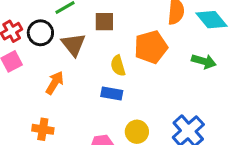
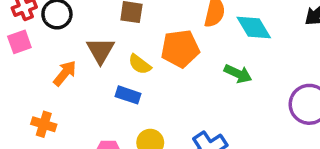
brown triangle: (73, 44) -> (100, 51), moved
yellow semicircle: (118, 66) -> (140, 64), turned -45

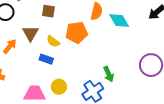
green arrow: (238, 74) -> (109, 74), moved, turned 42

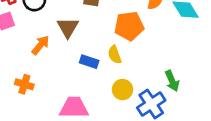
yellow semicircle: (53, 41) -> (115, 55), moved, turned 32
yellow circle: (59, 87) -> (123, 90), moved

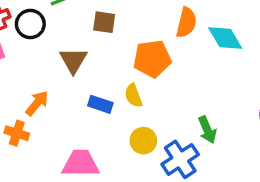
orange arrow: (41, 45) -> (37, 103), moved

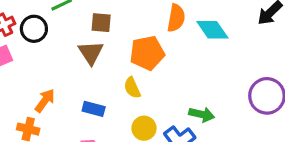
brown triangle: (73, 60) -> (91, 53), moved
blue rectangle: (100, 104) -> (94, 109), moved
green arrow: (207, 130) -> (202, 114), turned -50

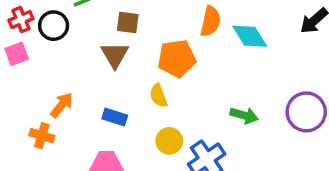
green arrow: (202, 114) -> (244, 115), moved

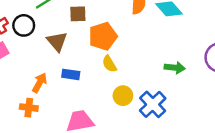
brown triangle: (115, 55) -> (57, 41), moved
orange pentagon: (177, 58) -> (103, 36), moved
blue rectangle: (115, 117) -> (71, 74), moved

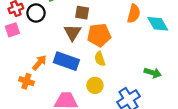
brown triangle: (57, 41) -> (72, 32), moved
blue rectangle: (71, 74) -> (66, 61), size x1.6
yellow circle: (123, 96) -> (95, 85), moved

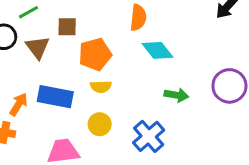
cyan diamond: (158, 24) -> (158, 50), moved
brown triangle: (72, 32) -> (38, 47), moved
yellow semicircle: (100, 59) -> (101, 87), turned -64

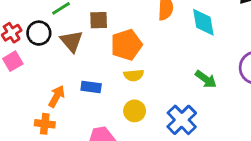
cyan diamond: (158, 50) -> (203, 22), moved, turned 32
green arrow: (176, 95) -> (206, 79), turned 30
blue rectangle: (55, 97) -> (91, 87), size x0.6

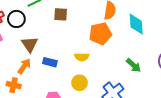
brown triangle: (72, 41) -> (30, 44), moved
orange pentagon: (126, 45) -> (100, 34), moved

